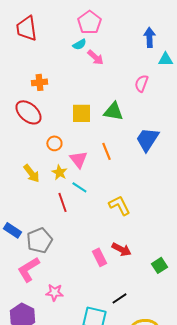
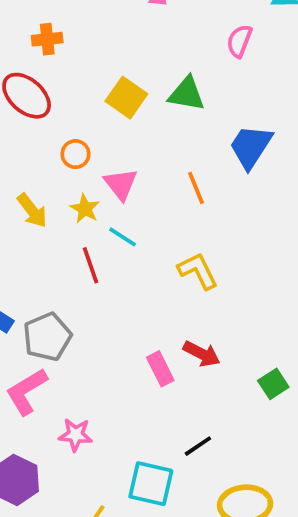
yellow square: (81, 113) -> (126, 98), turned 35
orange line: (106, 151) -> (196, 188), moved

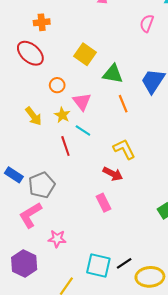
green triangle: (187, 94) -> (113, 74), moved
red arrow: (202, 354) -> (113, 174), moved
black line: (198, 446) -> (124, 263), moved

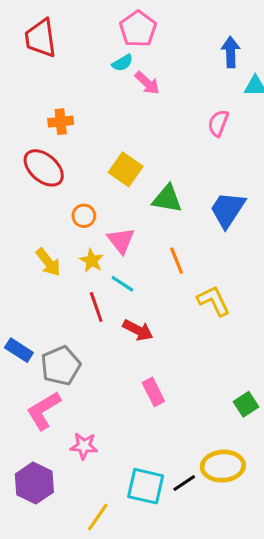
orange line: (123, 104) -> (177, 261), moved
yellow L-shape: (124, 149) -> (214, 301), moved
red arrow: (113, 174) -> (138, 330), moved
yellow ellipse: (150, 277) -> (223, 466), moved

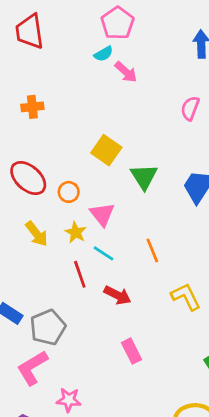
orange cross: (61, 122) -> (32, 107), moved
red ellipse: (44, 168) -> (28, 178), moved
green triangle: (167, 199) -> (144, 177), turned 48
orange line: (177, 261) -> (152, 251), moved
yellow L-shape: (214, 301) -> (186, 297), moved

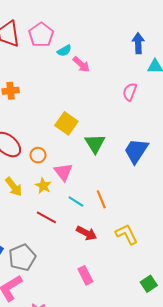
pink pentagon: (118, 23) -> (41, 35), moved
cyan line: (104, 253) -> (76, 201), moved
red line: (80, 274) -> (46, 217), turned -42
red arrow: (118, 295) -> (87, 233), moved

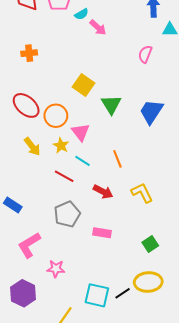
orange circle: (38, 155) -> (56, 116), size x1.5
cyan line: (76, 201) -> (83, 161), moved
gray pentagon: (22, 257) -> (67, 214), moved
pink rectangle: (85, 275) -> (102, 233), turned -54
green square: (149, 284) -> (150, 244), moved

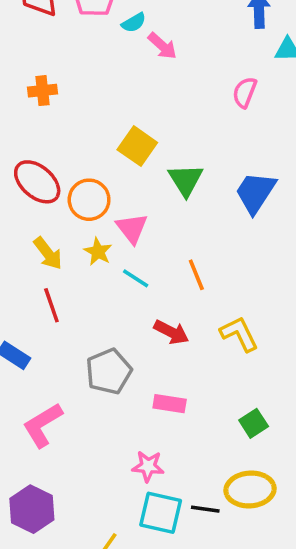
red line: (64, 176) -> (51, 305), moved, turned 42
pink star: (56, 269) -> (148, 466), moved
black line: (123, 293) -> (205, 509), turned 42

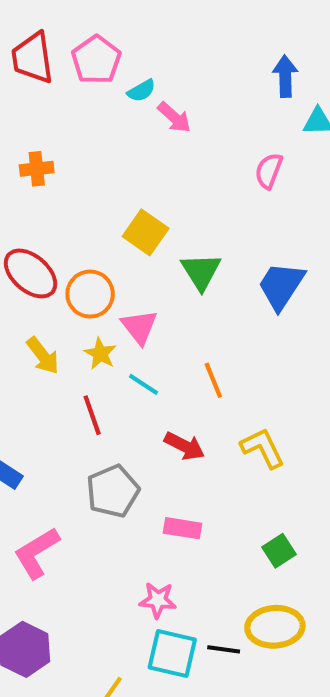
red line: (51, 305) -> (92, 415), moved

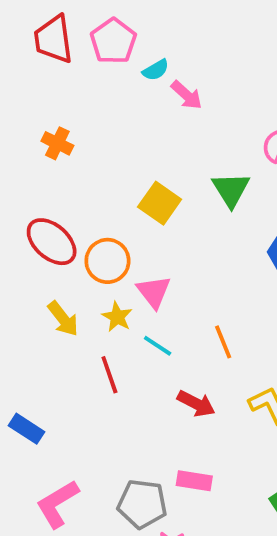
orange cross: (37, 169) -> (57, 143), turned 32
green triangle: (201, 271) -> (231, 190), moved
gray pentagon: (113, 491) -> (142, 504), moved, turned 30

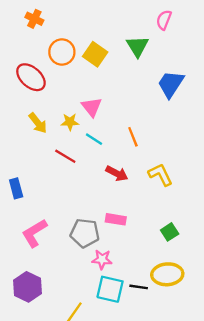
orange circle: (107, 261) -> (62, 52), moved
yellow star: (117, 317) -> (70, 122), turned -30
red line: (109, 375) -> (65, 156), turned -40
blue rectangle: (26, 429) -> (16, 188), turned 42

